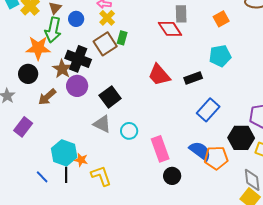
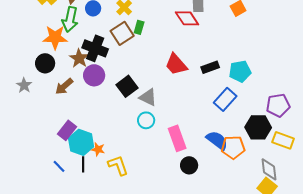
cyan pentagon: (220, 56) -> (240, 71), moved
gray triangle: (102, 124) -> (148, 97), moved
purple rectangle: (23, 127) -> (67, 130), moved

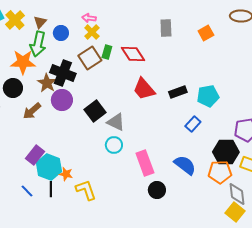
red diamond: (187, 18) -> (133, 54), moved
blue rectangle: (225, 99) -> (193, 124), size x0.7
orange pentagon: (233, 147) -> (220, 172), moved

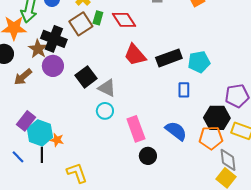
black rectangle: (178, 92) -> (169, 58), size x1.4
blue rectangle: (193, 124) -> (184, 90), turned -42
yellow L-shape: (86, 190) -> (77, 173), moved

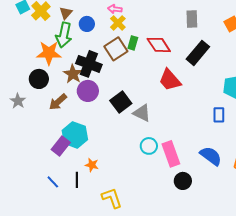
black rectangle: (169, 58) -> (198, 53), moved, turned -30
cyan circle: (105, 111) -> (149, 146), moved
cyan hexagon: (40, 133) -> (75, 135), moved

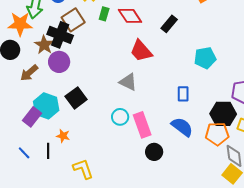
brown square: (116, 49) -> (73, 20), moved
black rectangle: (198, 53) -> (169, 24), size x0.7
black square: (121, 102) -> (76, 98), moved
gray triangle: (142, 113) -> (128, 82), moved
blue rectangle: (219, 115) -> (183, 94), moved

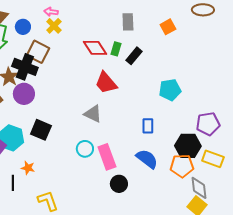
green rectangle: (104, 14) -> (116, 49), moved
brown square: (73, 20) -> (38, 52), turned -30
black square: (76, 98) -> (41, 130), turned -30

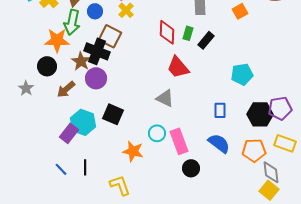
red diamond: (95, 48) -> (167, 32), turned 35
black hexagon: (188, 146) -> (260, 114), moved
orange star: (28, 168) -> (133, 151), moved, size x1.5

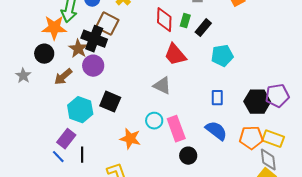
cyan pentagon: (242, 74) -> (222, 56), moved
purple rectangle: (69, 133) -> (66, 139), moved
yellow rectangle: (285, 143) -> (273, 139), moved

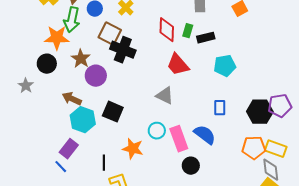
black rectangle: (203, 28) -> (206, 38), turned 36
black cross: (94, 39) -> (123, 50), moved
brown arrow: (63, 77) -> (72, 99), moved, turned 66
blue semicircle: (216, 131) -> (205, 135), moved
black line: (82, 155) -> (104, 163), moved

